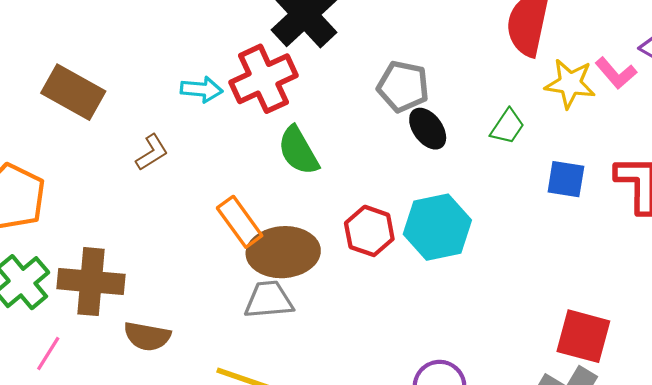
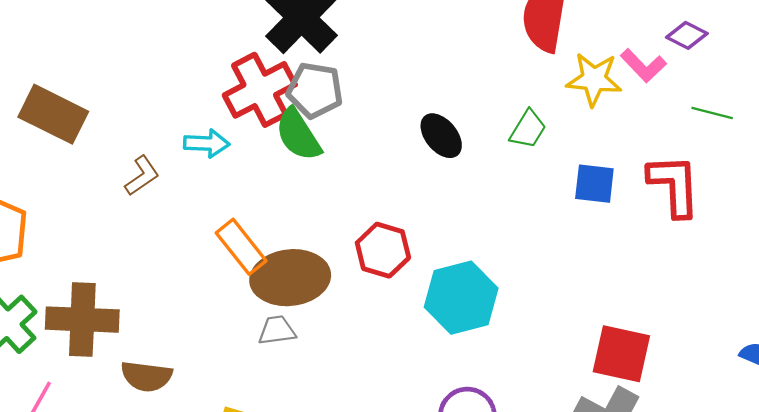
gray pentagon: (403, 86) -> (315, 90), moved
cyan arrow: (202, 89) -> (207, 143), moved
green semicircle: (298, 151) -> (298, 135), moved
cyan hexagon: (437, 227) -> (461, 298), moved
gray trapezoid: (269, 300) -> (277, 330), size x0.7

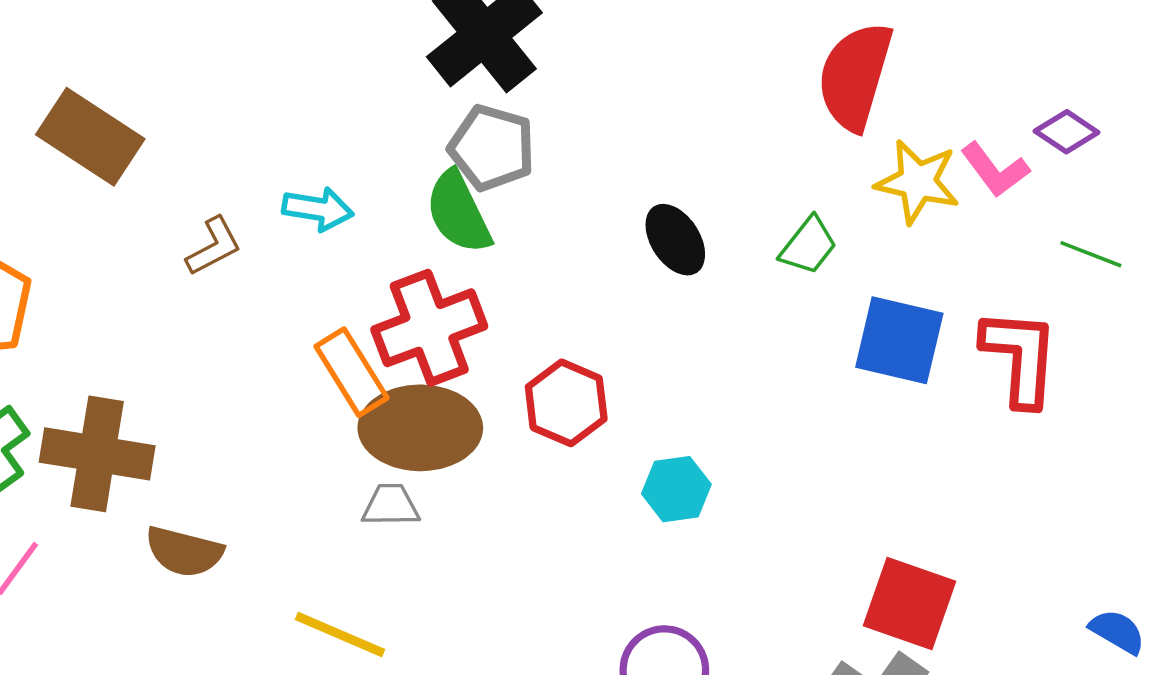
red cross: (260, 90) -> (429, 328), moved
blue square: (594, 184) -> (899, 340), size x1.4
cyan hexagon: (461, 298) -> (676, 489), size x0.6

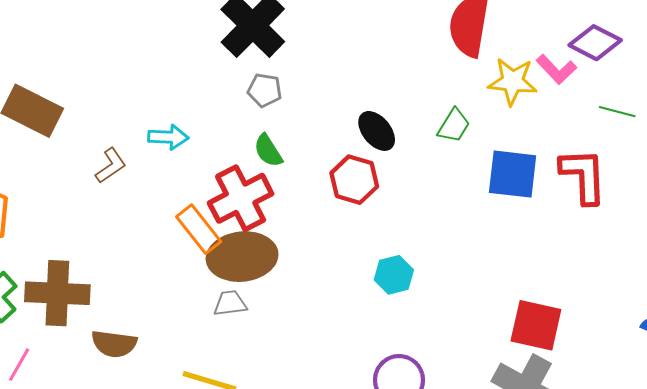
purple diamond: (1067, 132) -> (595, 43), size x1.4
gray pentagon: (492, 148) -> (265, 90), size x0.7
green semicircle: (458, 212) -> (268, 151), moved, size x0.7
red hexagon: (566, 403) -> (354, 180), moved

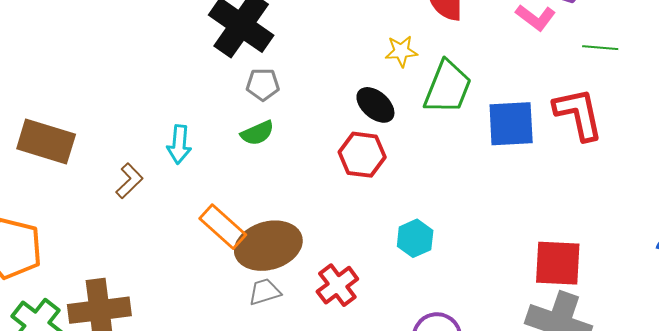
yellow star: (512, 81) -> (401, 51), moved, size x0.7
green trapezoid: (454, 126) -> (448, 87), size x1.6
cyan arrow: (168, 137) -> (179, 144), turned 102
green semicircle: (268, 151) -> (257, 133), moved, turned -72
red cross: (241, 198) -> (337, 285), moved, size x0.7

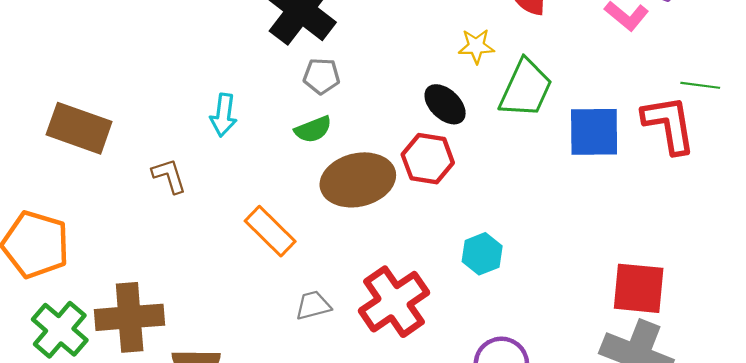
green line: (600, 48) -> (700, 85), moved
cyan arrow: (179, 144) -> (223, 115), moved
brown L-shape: (129, 181) -> (169, 176), turned -66
brown ellipse: (268, 246) -> (358, 180), moved
red cross: (337, 285) -> (394, 302), size x1.5

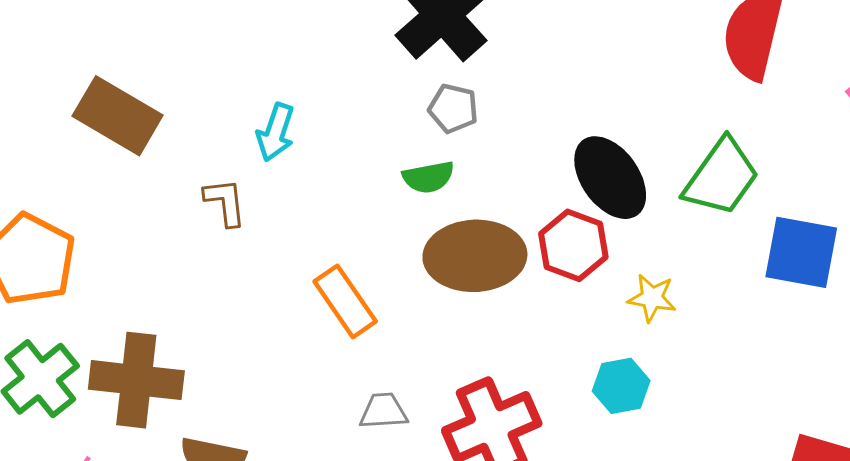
yellow star: (476, 46) -> (652, 298), moved
black ellipse: (445, 104) -> (610, 178), size x1.4
cyan arrow: (223, 115) -> (276, 132), moved

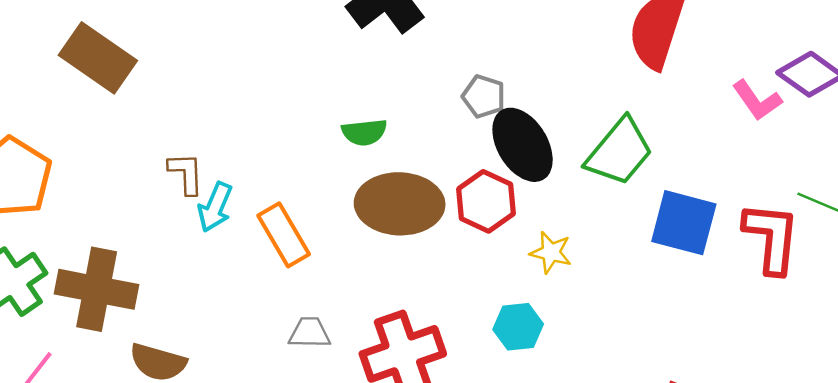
gray pentagon: (453, 108) -> (484, 96), moved
cyan arrow: (276, 132) -> (215, 207), moved
brown L-shape: (225, 202) -> (186, 173), moved

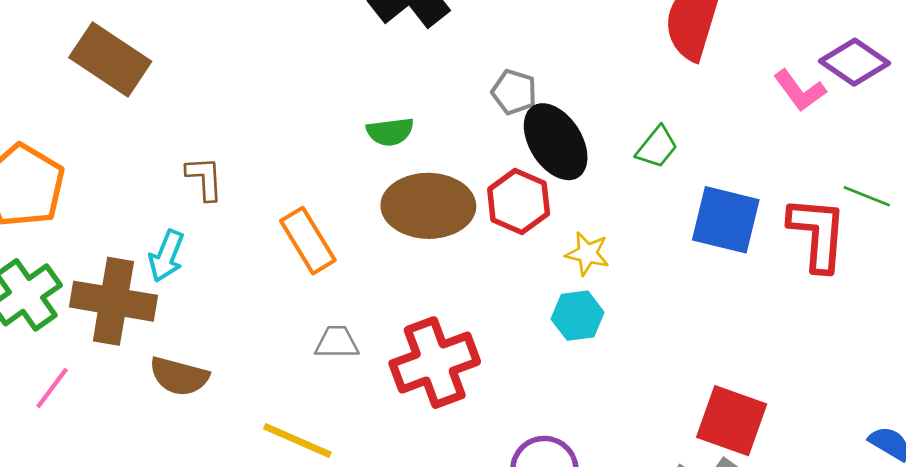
green trapezoid: (619, 152) -> (657, 147), size x0.6
cyan arrow: (215, 207) -> (166, 256), moved
cyan hexagon: (518, 327) -> (578, 316), moved

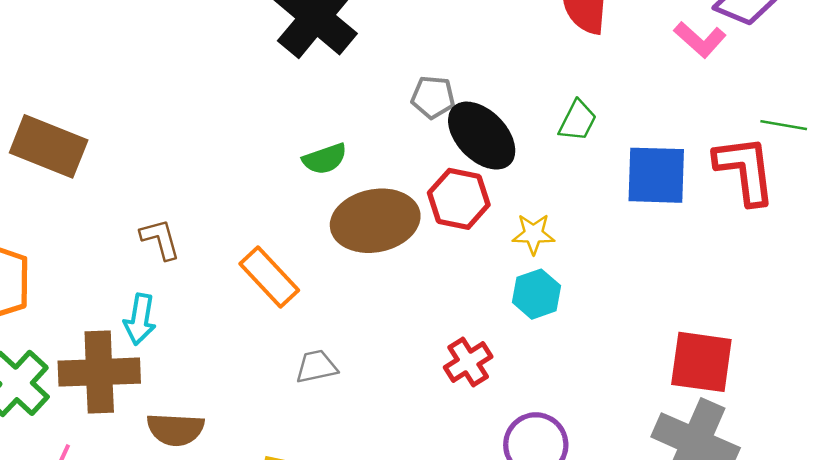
red cross: (435, 363) -> (468, 362), moved, size x0.6

